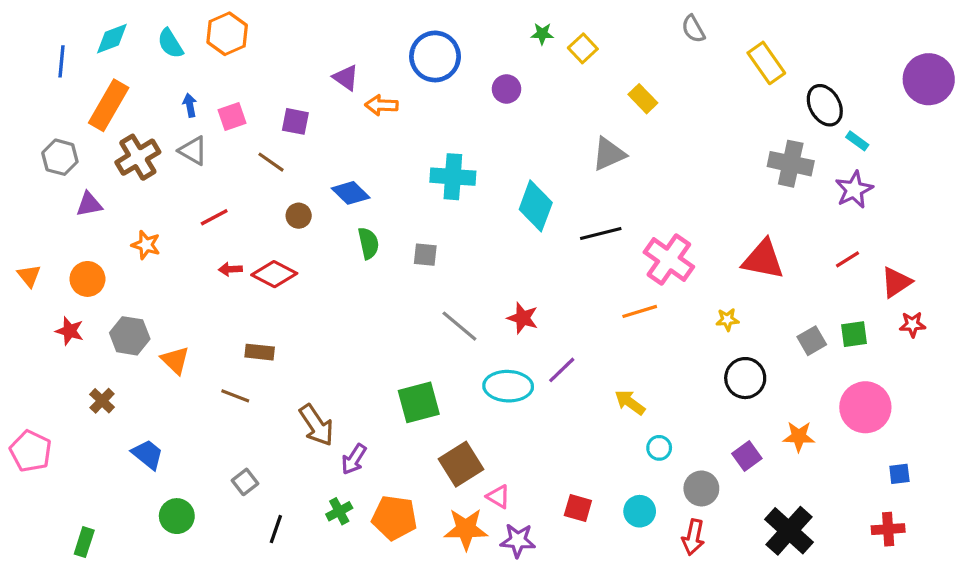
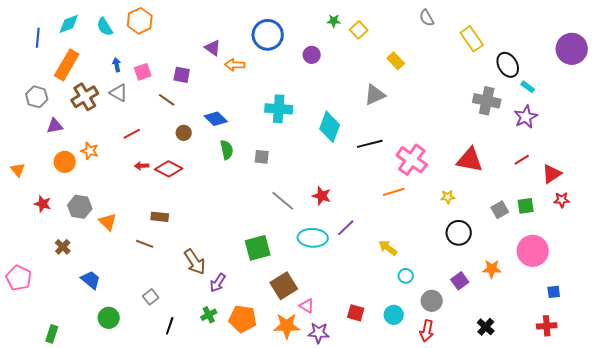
orange circle: (87, 279) -> (65, 162), moved
black cross: (789, 531) -> (486, 327), size x0.6

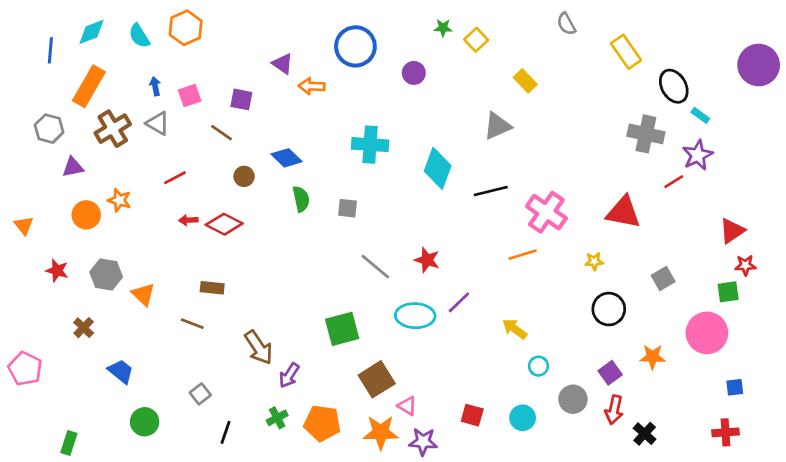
red line: (522, 160) -> (674, 182), moved
green square: (526, 206) -> (728, 292), moved
red arrow: (427, 331) -> (614, 410), moved

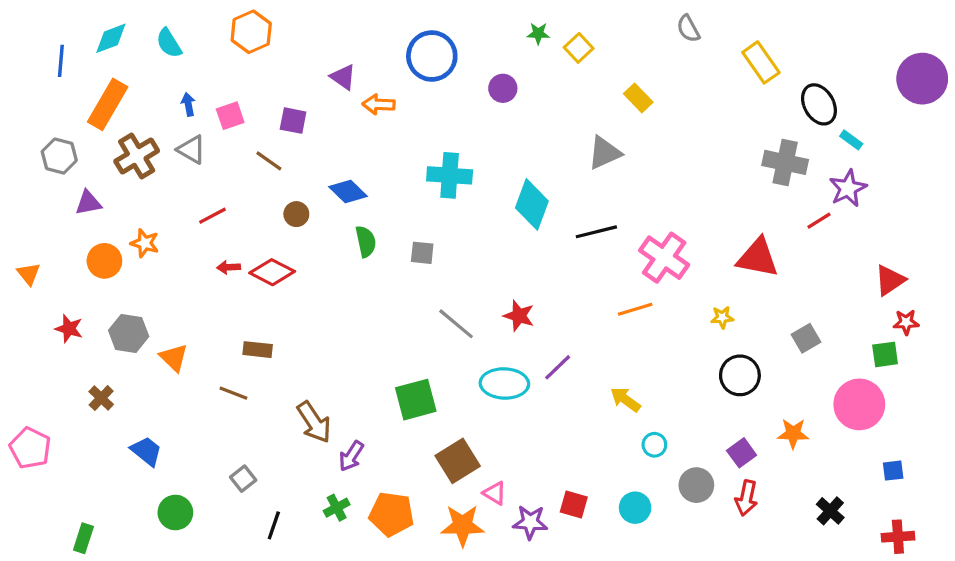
orange hexagon: (186, 28) -> (251, 32), moved
red cross: (725, 432) -> (898, 537), moved
black cross: (645, 434) -> (830, 511), moved
purple star: (423, 442) -> (530, 522), moved

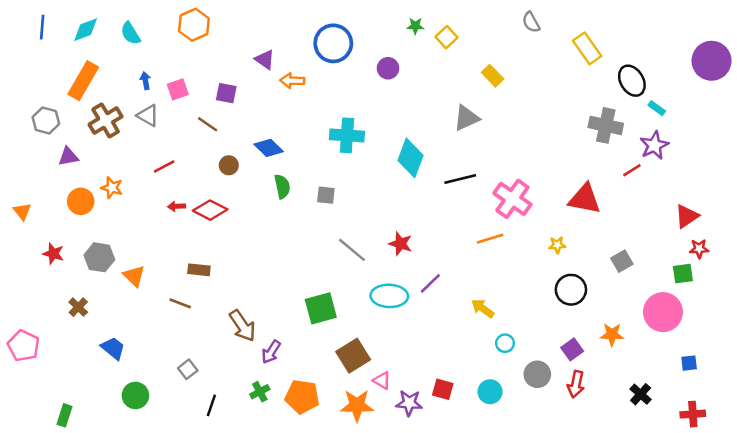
blue line: (61, 61) -> (42, 27), moved

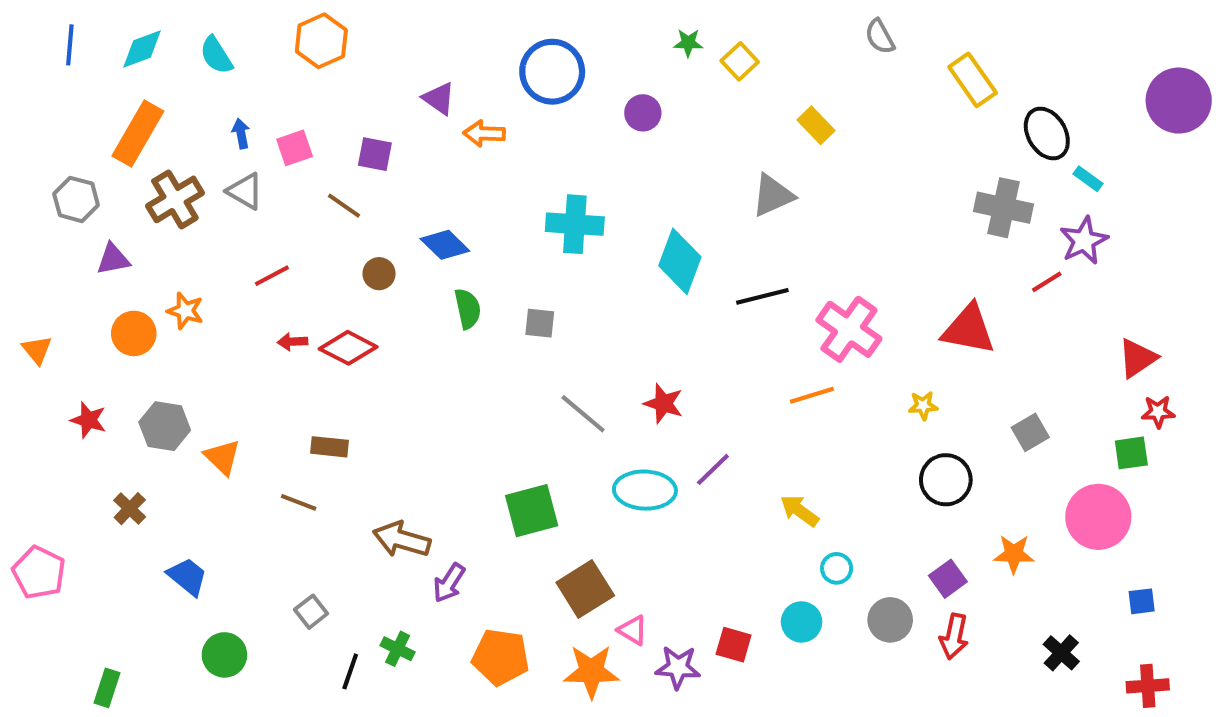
brown arrow: (242, 326) -> (402, 540), turned 140
green cross: (260, 392) -> (398, 649), moved, turned -36
cyan circle: (490, 392) -> (802, 622), moved

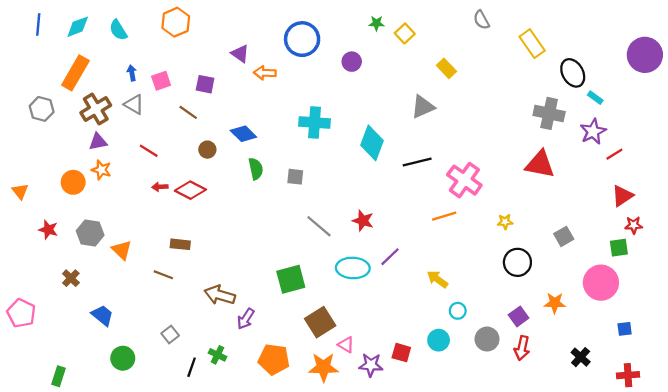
purple triangle: (113, 259) -> (98, 142), moved
red line: (272, 276) -> (149, 151), turned 60
red line: (1047, 282) -> (614, 154), moved
red triangle: (968, 329) -> (540, 164), moved

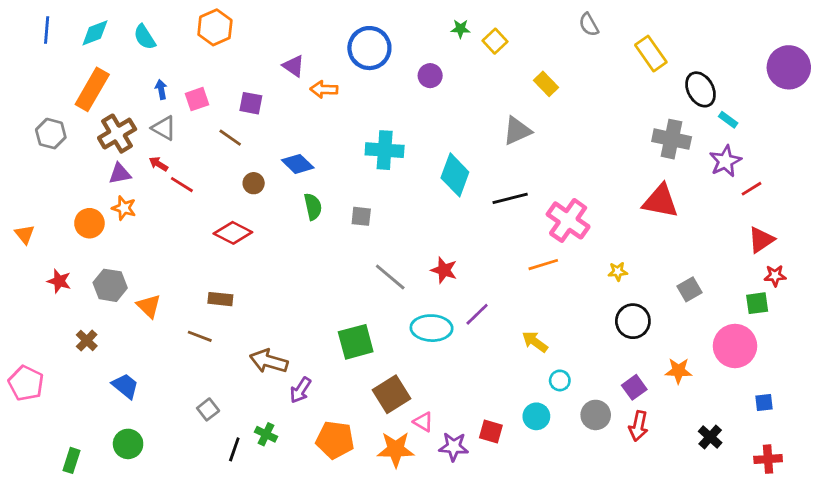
red arrow: (160, 187) -> (158, 164), moved, turned 35
green circle: (123, 358) -> (128, 444), moved

